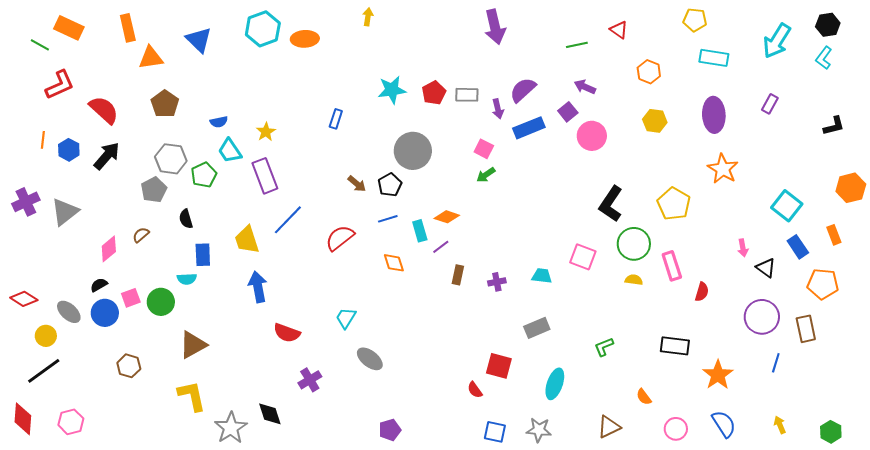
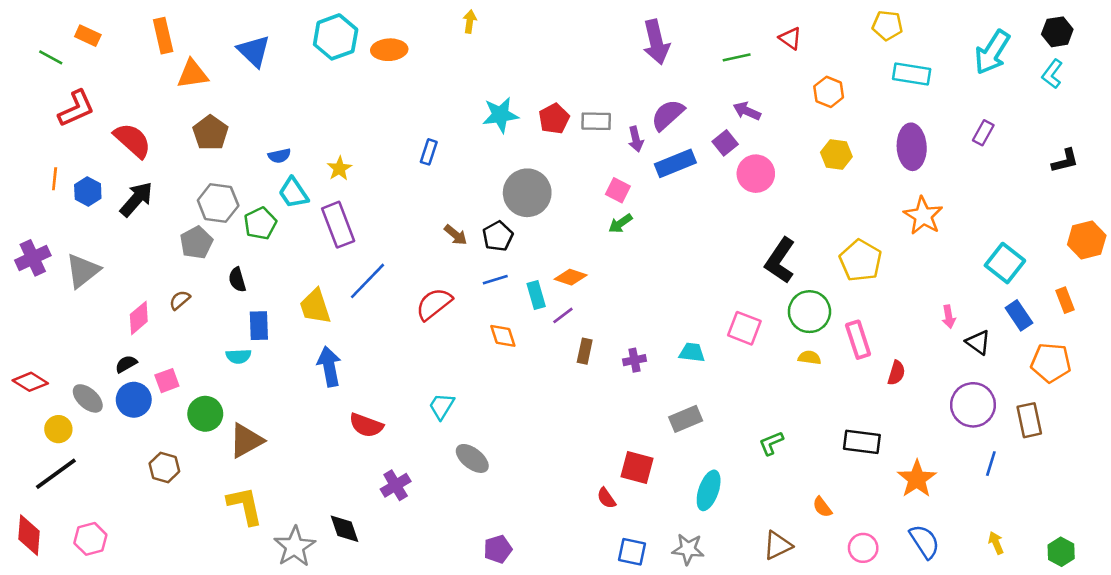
purple arrow: (495, 27) -> (656, 42), moved
orange rectangle: (69, 28) -> (88, 36), size x0.7
green circle: (161, 302) -> (205, 414), moved

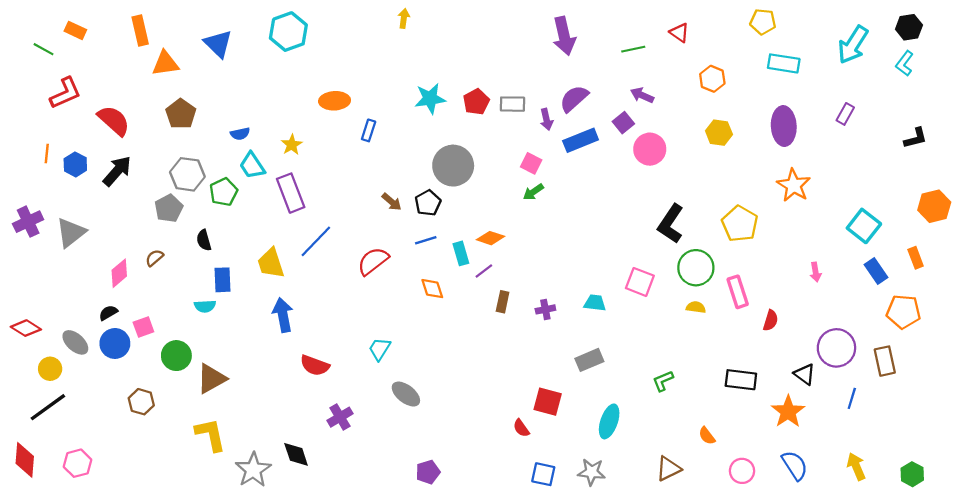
orange ellipse: (389, 50) -> (335, 101), moved
black triangle: (978, 342) -> (805, 374), moved
yellow arrow: (996, 543) -> (856, 466), size x1.4

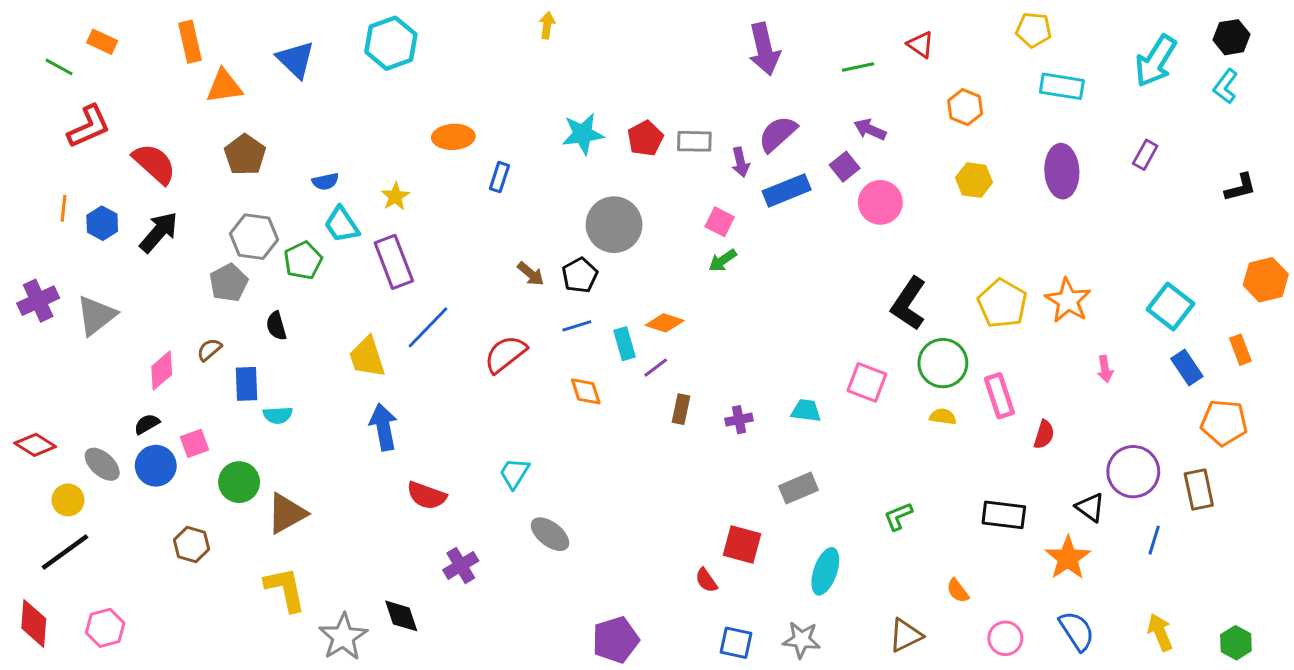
orange star: (794, 185) -> (1068, 301), moved
blue rectangle: (223, 280) -> (247, 384), moved
purple pentagon: (428, 472) -> (616, 640), moved, size x1.4

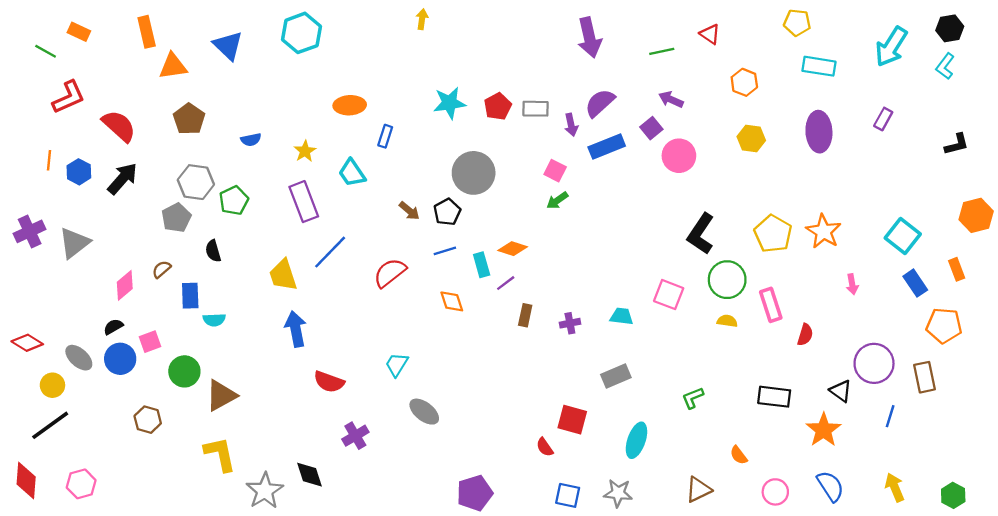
cyan trapezoid: (342, 225) -> (352, 173), moved

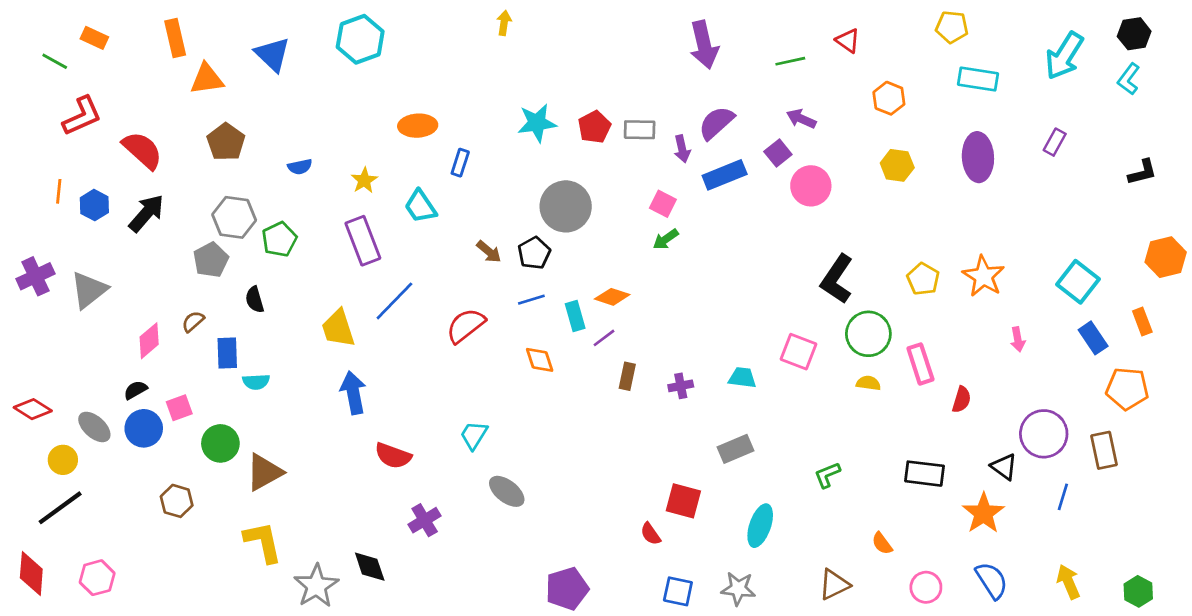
yellow pentagon: (773, 234) -> (923, 279), size x0.7

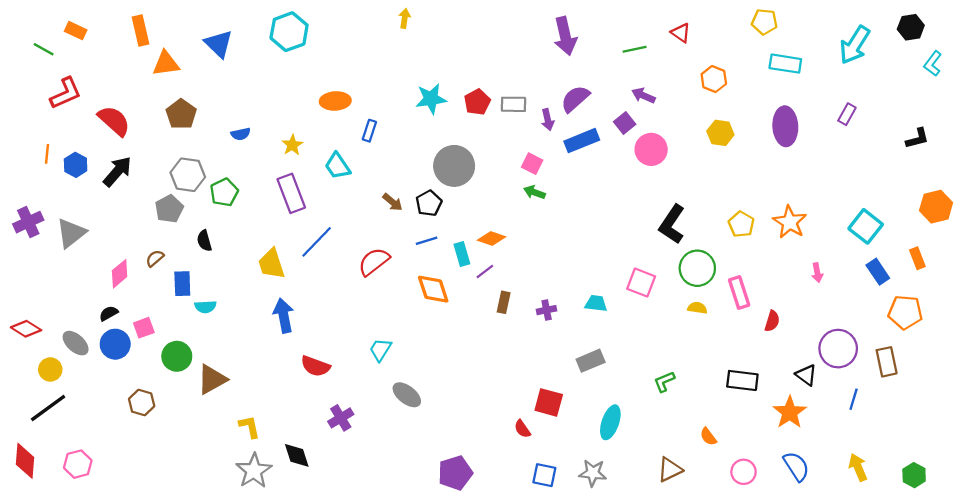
cyan L-shape: (1129, 79) -> (933, 64), moved
green arrow: (666, 239) -> (534, 192), turned 55
orange diamond: (540, 360) -> (433, 289), size x1.4
yellow L-shape: (263, 542) -> (249, 427), moved, size x0.7

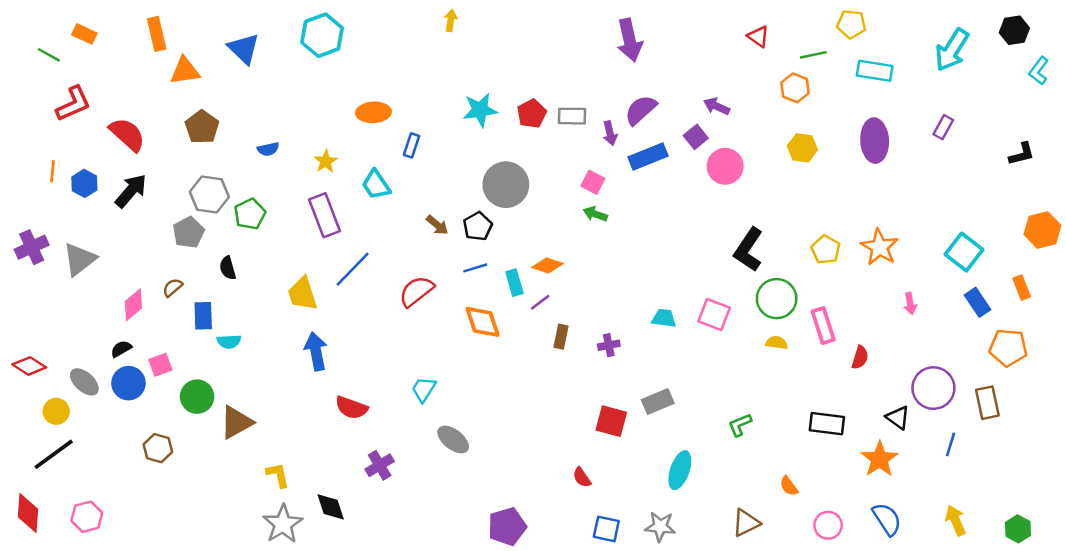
green line: (635, 49) -> (813, 55), moved
cyan trapezoid: (596, 303) -> (664, 318), moved
red square: (549, 402) -> (611, 421), moved

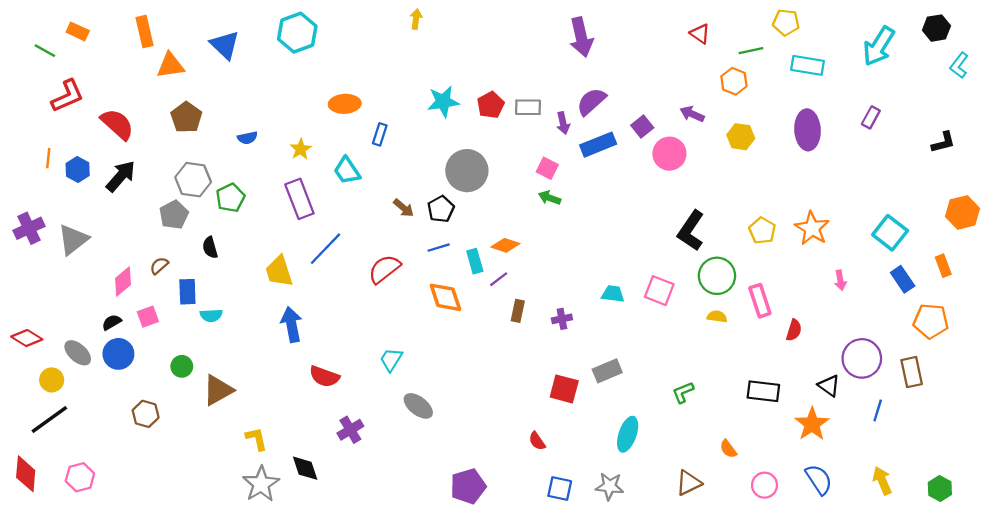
purple arrow: (717, 106) -> (692, 114), moved
pink square: (160, 365) -> (148, 317), moved
green circle: (197, 397) -> (182, 366), size x0.7

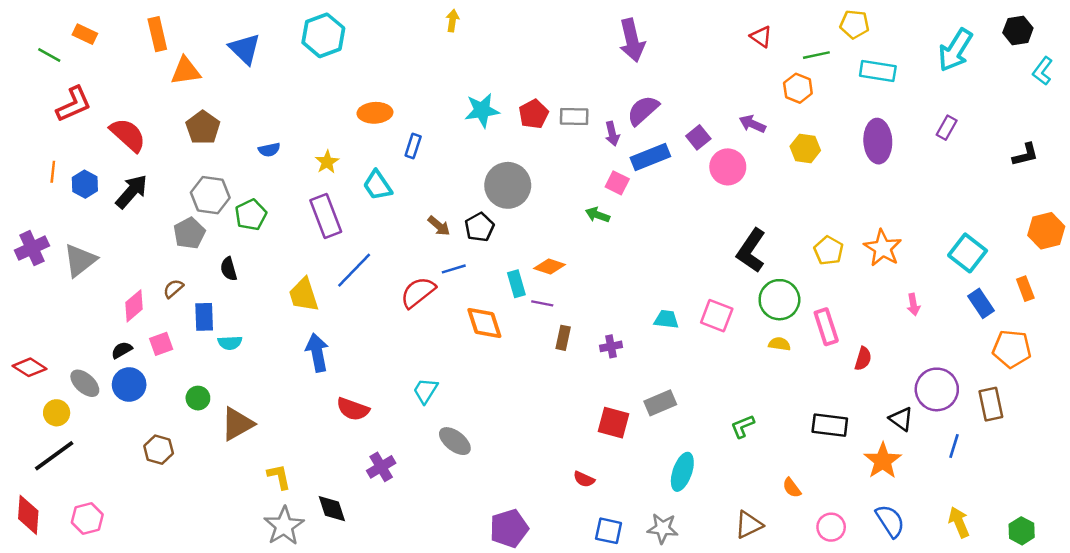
pink square: (547, 168) -> (617, 183), moved
blue line: (439, 248) -> (454, 269), moved
purple line: (499, 279) -> (542, 303), turned 48
red semicircle: (537, 441) -> (584, 479), turned -30

